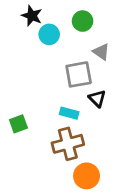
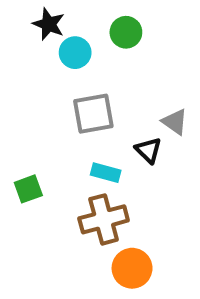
gray triangle: (101, 52) -> (175, 122), moved
gray square: (79, 74) -> (93, 114), moved

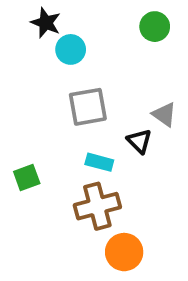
green circle: (126, 32) -> (155, 27), moved

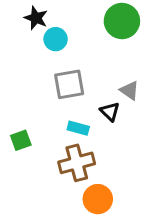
green circle: (155, 27) -> (122, 21), size x1.5

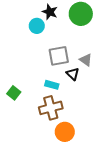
black star: (36, 18) -> (50, 12), moved
gray square: (69, 84) -> (59, 56), moved
green square: (21, 140) -> (14, 93), turned -32

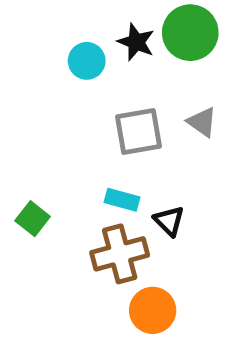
black star: (50, 12) -> (136, 42), moved
gray triangle: (86, 60) -> (202, 122), moved
black triangle: (73, 74) -> (169, 221), moved

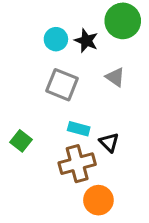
black star: (136, 42) -> (86, 41), moved
gray triangle: (202, 122) -> (115, 77), moved
gray square: (138, 131) -> (62, 85), moved, turned 32

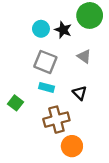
cyan rectangle: (79, 129) -> (46, 87), moved
black triangle: (109, 142) -> (80, 93), moved

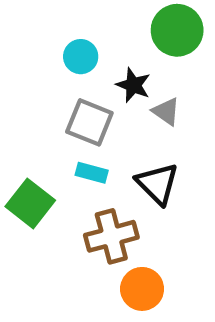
black star: (63, 30) -> (133, 85), moved
black triangle: (80, 93) -> (157, 184), size x1.5
green square: (15, 103) -> (30, 203), size x1.5

